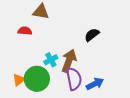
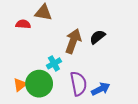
red semicircle: (25, 31) -> (23, 24), moved
brown arrow: (69, 61) -> (73, 41), moved

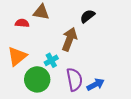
black semicircle: (98, 37) -> (87, 16), moved
orange triangle: (20, 85) -> (17, 56), moved, size x1.5

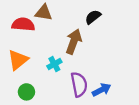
red semicircle: (22, 23) -> (23, 24), size x1.5
green circle: (37, 79) -> (26, 92), moved, size x0.6

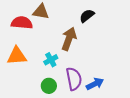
orange triangle: (18, 60) -> (17, 56), turned 35
green circle: (26, 92) -> (49, 86), moved

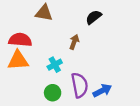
red semicircle: (22, 23) -> (20, 40), moved
brown arrow: (69, 39) -> (74, 42), size x0.6

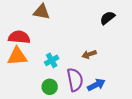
black semicircle: (94, 17) -> (107, 18), moved
brown arrow: (74, 42) -> (89, 54), moved, turned -128

